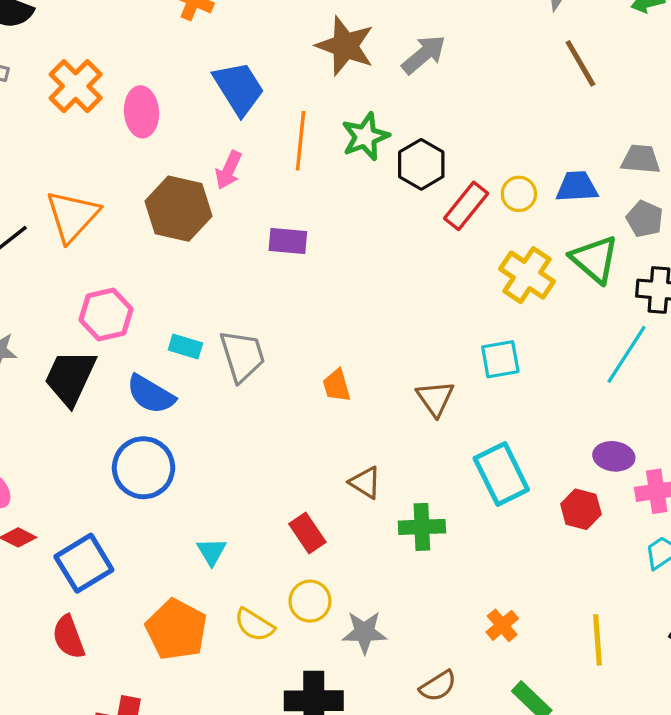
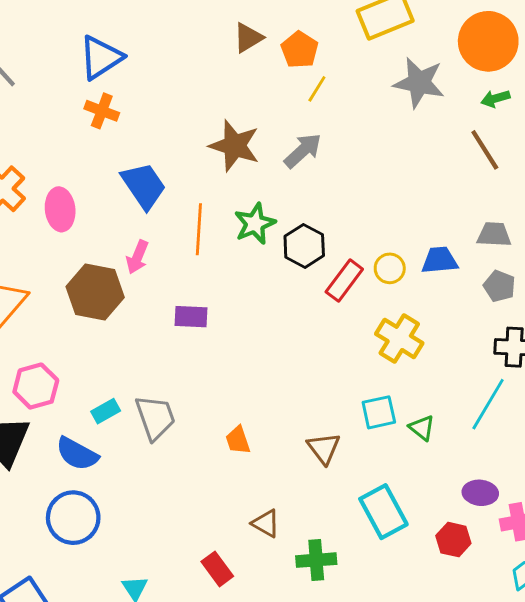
brown line: (580, 63) -> (485, 150), moved
green triangle: (595, 259) -> (422, 428), moved, size x0.6
cyan rectangle: (185, 346) -> (106, 411), turned -44

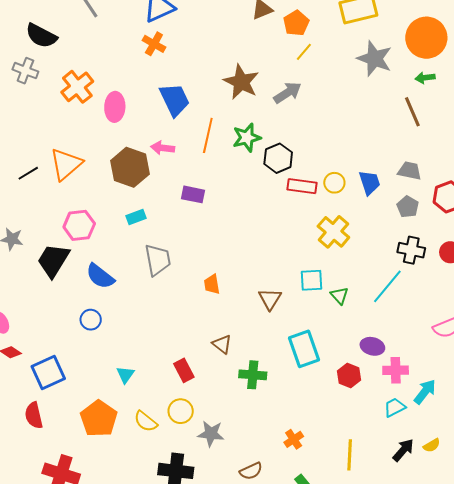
pink arrow: (137, 257) -> (163, 148), turned 65
blue trapezoid: (440, 260) -> (370, 183), turned 68
red rectangle: (344, 280) -> (302, 186), turned 52
cyan rectangle: (106, 411) -> (136, 217), moved
blue circle: (73, 518) -> (91, 320), size x0.6

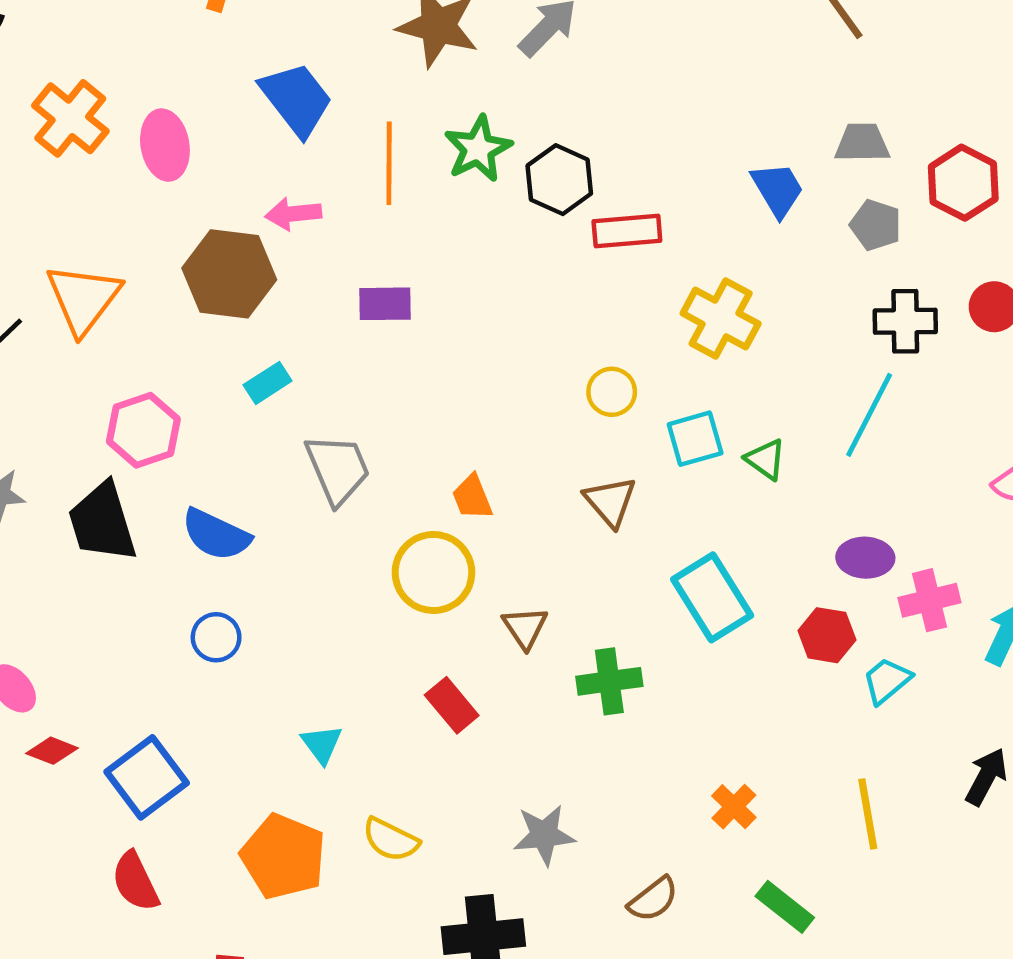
yellow circle: (334, 183) -> (612, 392), moved
black trapezoid: (53, 260) -> (102, 522), turned -36
brown triangle: (222, 344) -> (525, 628), turned 30
cyan trapezoid: (395, 407) -> (887, 681), moved
yellow circle: (181, 411) -> (433, 572), moved, size x1.4

